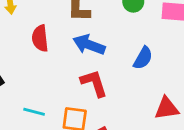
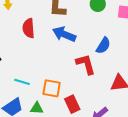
red L-shape: (94, 83) -> (86, 64), moved

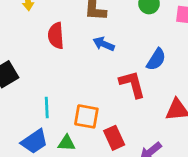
blue arrow: (64, 34) -> (104, 44), size x0.7
cyan line: (22, 82) -> (47, 108), turned 70

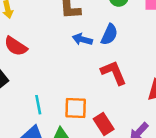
red semicircle: (56, 36) -> (16, 46), moved, turned -45
blue semicircle: (156, 59) -> (109, 34), moved

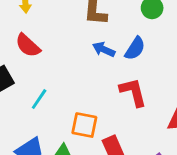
cyan line: (38, 105) -> (39, 99), moved, turned 36

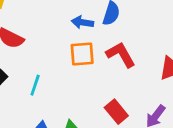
orange square: (84, 125) -> (82, 54), moved

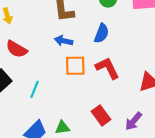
blue arrow: (82, 22) -> (64, 41), moved

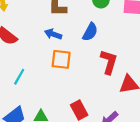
red L-shape: (107, 68) -> (109, 62), moved, turned 35

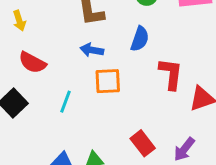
cyan line: (19, 77) -> (65, 102), moved

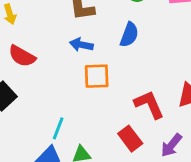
red L-shape: (171, 74) -> (149, 104), moved, turned -32
cyan line: (65, 102) -> (58, 128), moved

